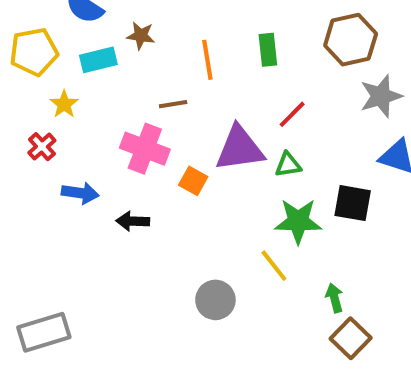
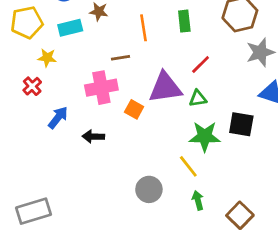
yellow star: (64, 104) -> (47, 58), turned -30
pink cross: (145, 149) -> (101, 88), turned -32
blue arrow: (80, 193) -> (58, 117), turned -60
green arrow: (334, 298) -> (198, 200), moved

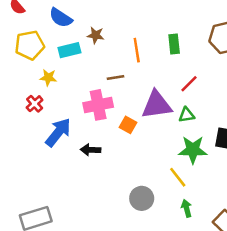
blue arrow: (58, 117) -> (58, 132), size x1.4

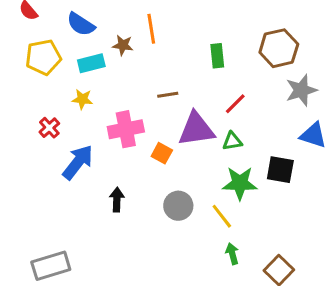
orange line: (137, 50) -> (151, 29), moved
yellow star: (48, 78) -> (82, 99), moved
brown line: (116, 78) -> (168, 95), moved
black arrow: (91, 150) -> (117, 200), moved, turned 90
gray circle: (142, 198) -> (178, 206), moved

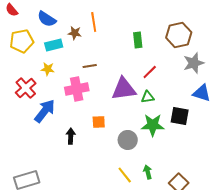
brown line: (168, 95) -> (90, 66), moved
red cross: (49, 128) -> (26, 88), size x1.5
orange square: (162, 153) -> (99, 122), moved, turned -32
gray circle: (178, 206) -> (128, 140), moved
yellow line: (222, 216) -> (125, 175), moved

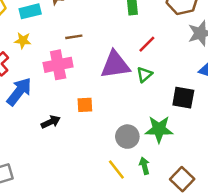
green triangle: (148, 97) -> (144, 75), turned -32
green star: (153, 125) -> (159, 129), moved
black arrow: (71, 136) -> (51, 122), turned 63
gray circle: (128, 140) -> (127, 137), moved

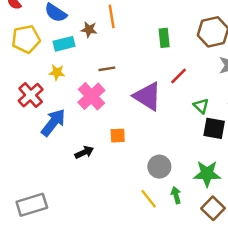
pink cross: (58, 65) -> (91, 96), turned -32
purple triangle: (115, 65) -> (147, 96), turned 40
green triangle: (144, 75) -> (201, 106), moved, turned -35
green star: (159, 129) -> (207, 174), moved

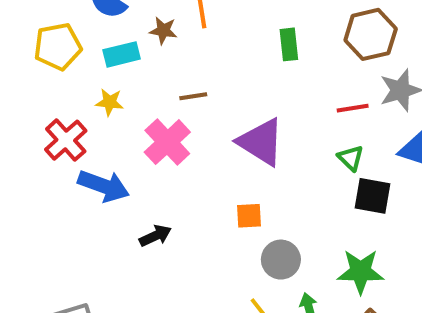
red line: (178, 76) -> (353, 108), moved, turned 36
blue arrow: (53, 122) -> (104, 186), turned 72
orange square: (118, 136) -> (249, 216), moved

